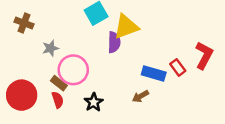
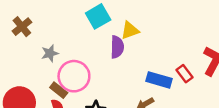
brown cross: (24, 23) -> (22, 27), turned 30
yellow triangle: (126, 27) -> (130, 30), size x0.7

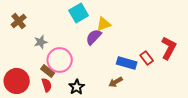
purple semicircle: (117, 47) -> (94, 37), turned -138

